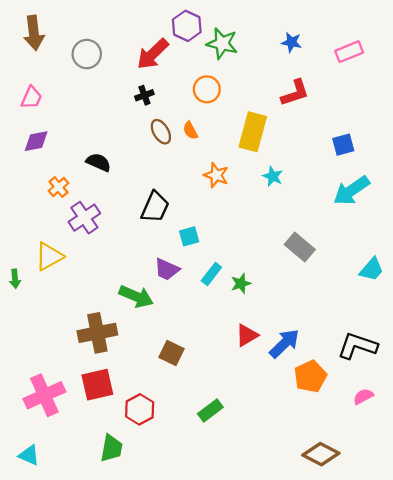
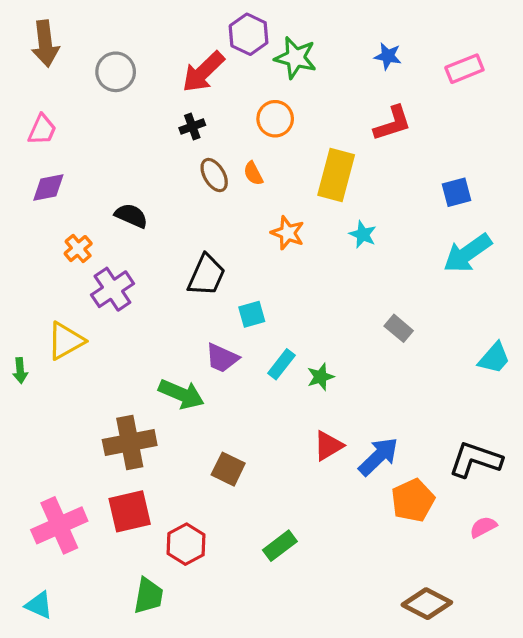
gray rectangle: (300, 247) -> (399, 328), size x0.7

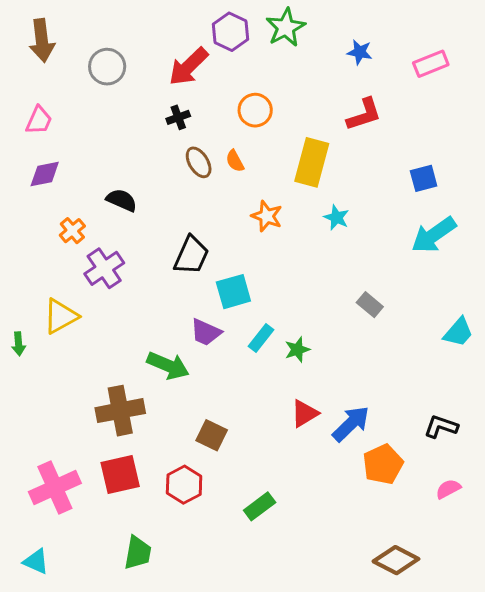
green star: (295, 58) -> (286, 27), moved, turned 30
cyan square: (252, 314) -> (233, 292), size x1.4
black L-shape: (475, 460) -> (441, 427), size x0.7
red hexagon: (186, 544) -> (184, 485), moved

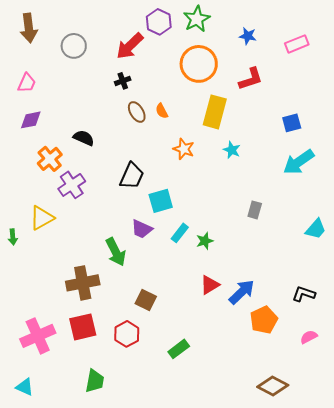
orange circle: (255, 110) -> (199, 64), moved, size x1.6
orange cross: (72, 231) -> (50, 159), size x1.4
gray rectangle: (370, 305) -> (255, 210), turned 66
green arrow: (168, 366) -> (116, 252), turned 40

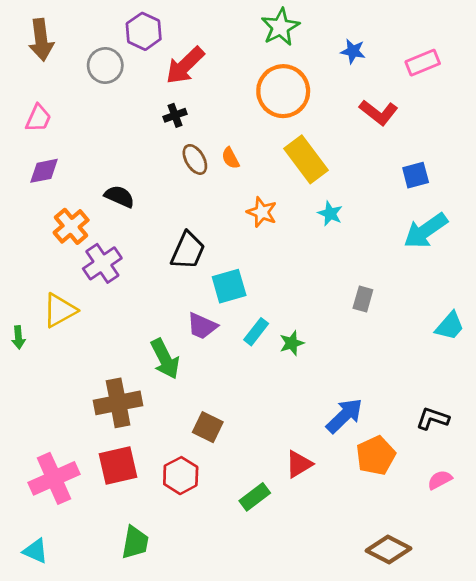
purple hexagon: (159, 22) -> (144, 31), moved
red L-shape: (251, 79) -> (379, 112), moved, turned 56
yellow rectangle: (215, 112) -> (306, 159), turned -52
red triangle: (210, 285) -> (299, 464), moved

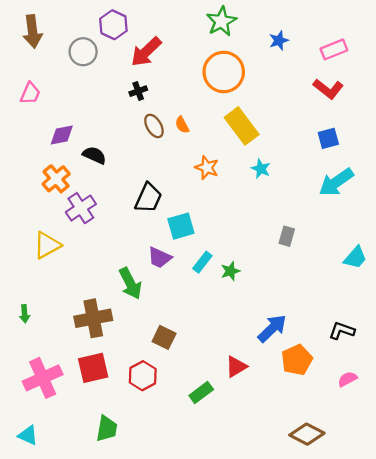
blue star: (353, 51) -> (279, 40), turned -30
red L-shape: (379, 112) -> (328, 89), moved
purple diamond: (44, 171) -> (62, 135), moved
green arrow: (18, 337) -> (25, 314), moved

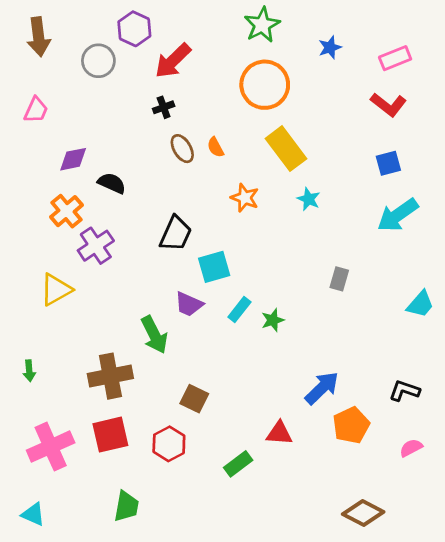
red triangle: (236, 367) -> (279, 433), turned 35

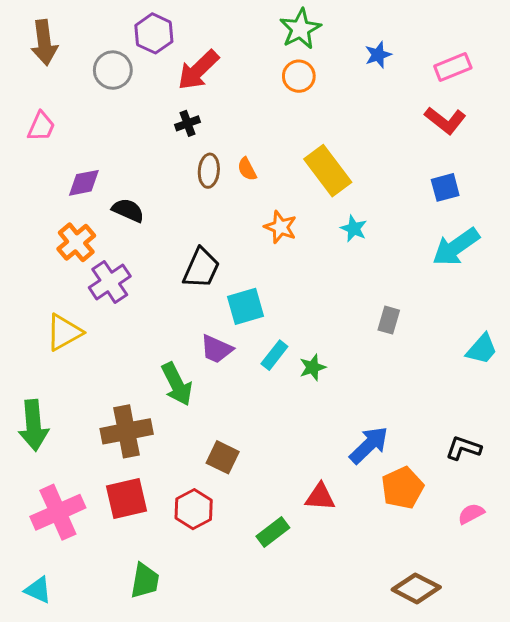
orange circle: (265, 85) -> (299, 76), moved, size x0.6
brown ellipse: (182, 149) -> (209, 171), turned 36
green arrow: (29, 371) -> (34, 425), size x2.0

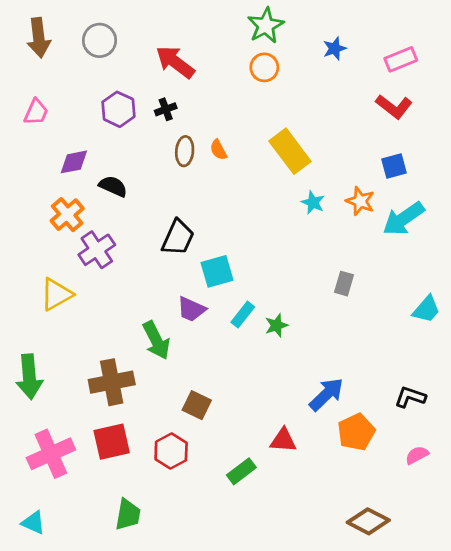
purple hexagon: (154, 33) -> (118, 109), moved
gray circle: (113, 70) -> (100, 40), moved
red arrow: (198, 70) -> (175, 62), turned 81
orange star: (281, 227) -> (360, 201), moved

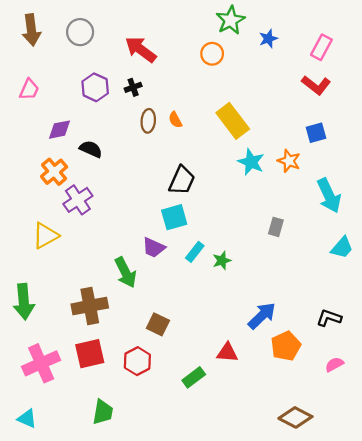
green star: (266, 26) -> (230, 20), moved
pink rectangle: (401, 59) -> (321, 47), turned -40
cyan star: (313, 202) -> (251, 162), size x1.4
cyan arrow: (403, 219) -> (329, 196), moved, turned -80
black trapezoid: (178, 238) -> (182, 180), moved

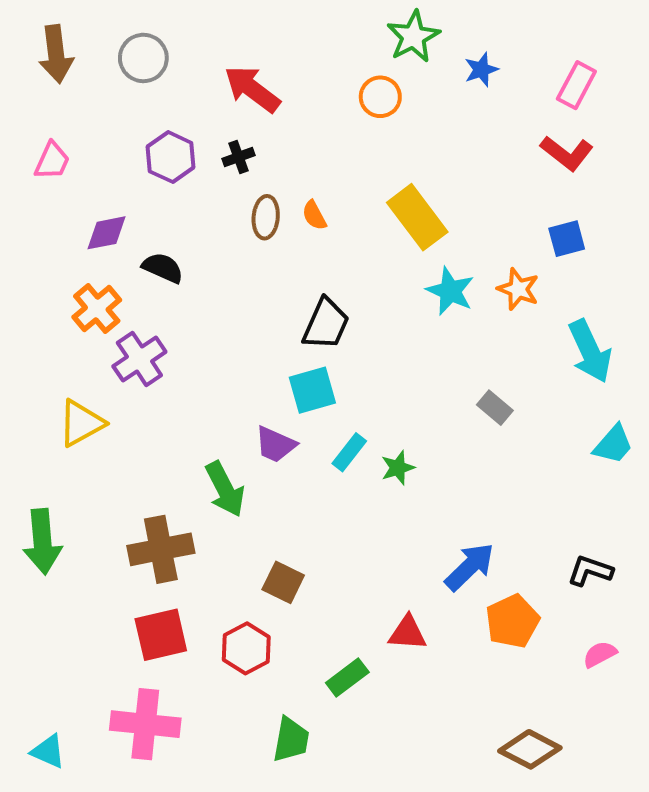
gray rectangle: (276, 227) -> (495, 408), turned -66
pink cross: (41, 363) -> (145, 724), moved, turned 30
green trapezoid: (103, 412) -> (291, 740), moved

